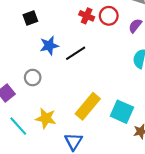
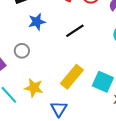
black line: (76, 53) -> (75, 31), moved

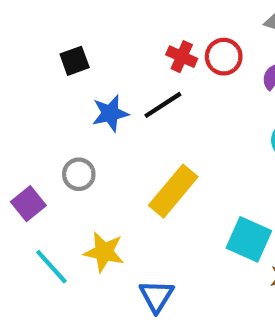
black line: (75, 31) -> (163, 105), moved
yellow rectangle: (72, 77) -> (173, 191), moved

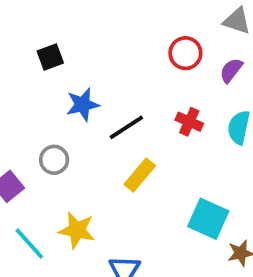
red cross: (182, 57) -> (189, 122), moved
black line: (163, 105) -> (126, 127), moved
yellow rectangle: (173, 191) -> (140, 175), size x0.7

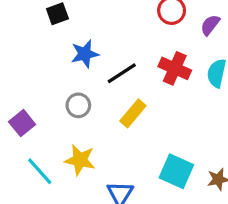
red cross: (189, 122) -> (175, 68), size x1.4
gray circle: (54, 160) -> (78, 105), moved
cyan square: (208, 219) -> (176, 171), moved

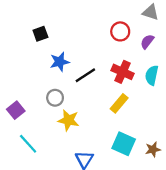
yellow rectangle: (133, 113) -> (119, 103), moved
yellow star: (80, 160) -> (69, 120), moved

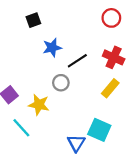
gray circle: (55, 98) -> (61, 83), moved
yellow star: (69, 120) -> (39, 105), moved
cyan square: (124, 144) -> (99, 130), moved

